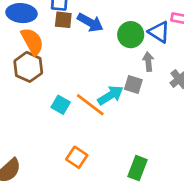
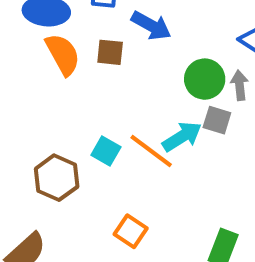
brown square: (63, 20) -> (110, 52), moved
green circle: (131, 35) -> (205, 79), moved
brown hexagon: (28, 67) -> (57, 178), moved

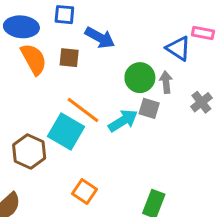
cyan square: (106, 151) -> (66, 131), size x1.6
orange line: (151, 151) -> (83, 110), moved

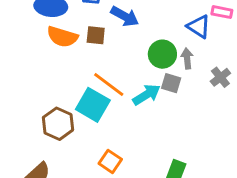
orange semicircle: (34, 59) -> (62, 37), turned 136

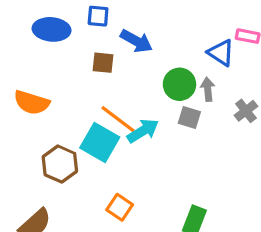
orange semicircle: (62, 37) -> (32, 103), moved
cyan arrow: (146, 95) -> (143, 131), moved

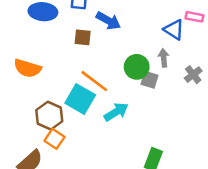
green circle: (179, 84) -> (137, 67), moved
cyan arrow: (143, 131) -> (116, 112), moved
orange square: (120, 207) -> (54, 139), moved

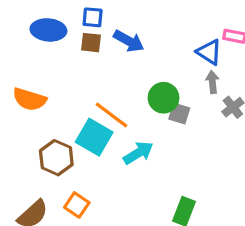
brown square: (83, 37) -> (91, 43), moved
gray arrow: (164, 58) -> (212, 82), moved
orange square: (54, 139) -> (77, 205), moved

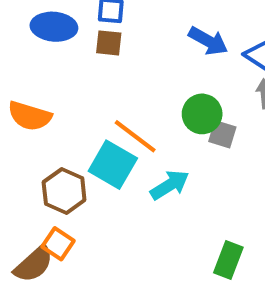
blue arrow: (129, 41) -> (208, 41), moved
orange square: (77, 205) -> (58, 244), moved

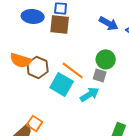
brown square: (109, 43) -> (60, 24), size x1.5
gray square: (222, 134) -> (100, 75), moved
brown hexagon: (64, 191) -> (38, 67), moved

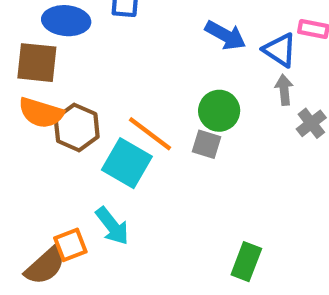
brown square: (60, 24) -> (37, 63), moved
cyan arrow: (90, 94) -> (112, 226), moved, turned 84
orange square: (35, 123) -> (70, 245), turned 35

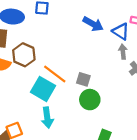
green circle: (219, 111) -> (90, 100), moved
brown hexagon: (77, 127) -> (24, 55), moved
cyan arrow: (112, 226) -> (47, 118), moved, turned 30

